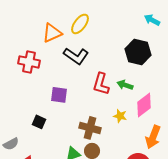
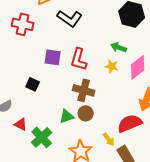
red L-shape: (101, 84) -> (79, 59), moved
yellow star: (120, 116) -> (112, 66), moved

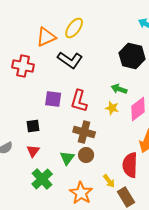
black square: (33, 84) -> (33, 126), turned -32
green triangle: (67, 116) -> (67, 158), turned -35
red semicircle: (130, 123) -> (130, 165), turned -65
red triangle: (21, 124) -> (33, 151), moved, turned 40

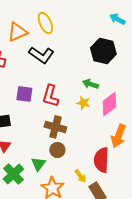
yellow ellipse: (74, 28) -> (45, 23), turned -60
green triangle: (67, 158) -> (38, 164), moved

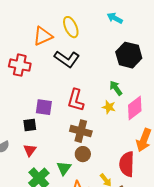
cyan arrow: (117, 19) -> (115, 18), moved
green arrow: (90, 84) -> (116, 88), turned 35
purple square: (24, 94) -> (44, 107), moved

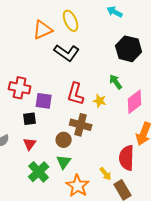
red cross: (20, 65) -> (20, 88), moved
yellow star: (109, 107) -> (100, 101), moved
brown circle: (83, 154) -> (64, 140), moved

